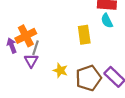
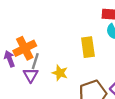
yellow star: (60, 70) -> (60, 73), moved

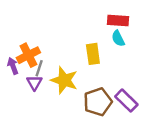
yellow star: (60, 73) -> (64, 80), size x1.6

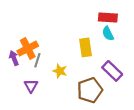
yellow star: (64, 80) -> (60, 71), size x0.6
purple triangle: (34, 83) -> (31, 86), moved
purple rectangle: (126, 101) -> (112, 71), moved

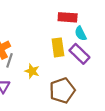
red rectangle: (108, 17) -> (68, 17), moved
purple rectangle: (112, 71) -> (79, 54), moved

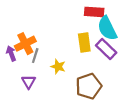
cyan semicircle: (81, 33) -> (107, 28), size x1.6

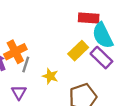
yellow rectangle: (84, 43) -> (78, 51), turned 54

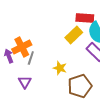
yellow rectangle: (78, 51) -> (74, 35), moved
yellow star: (50, 76) -> (60, 68), moved

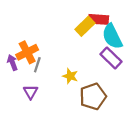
yellow rectangle: (74, 35) -> (85, 26), moved

